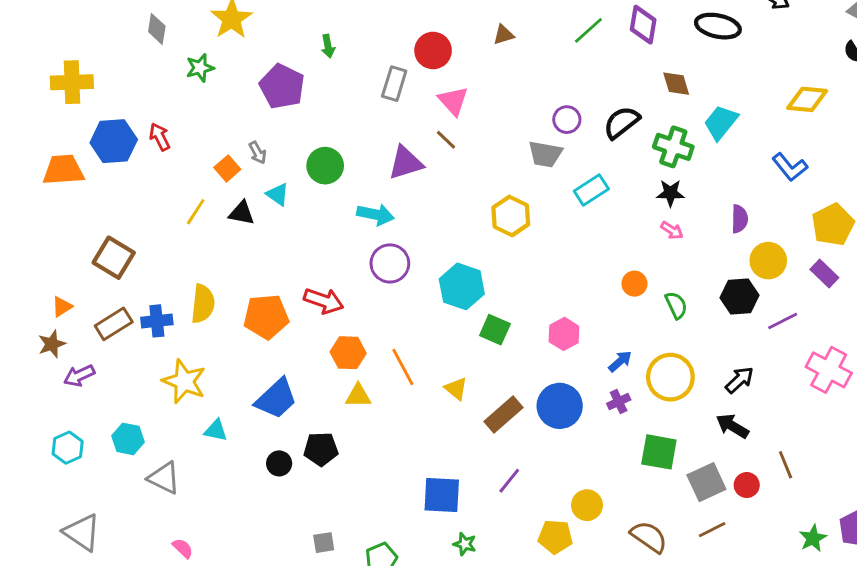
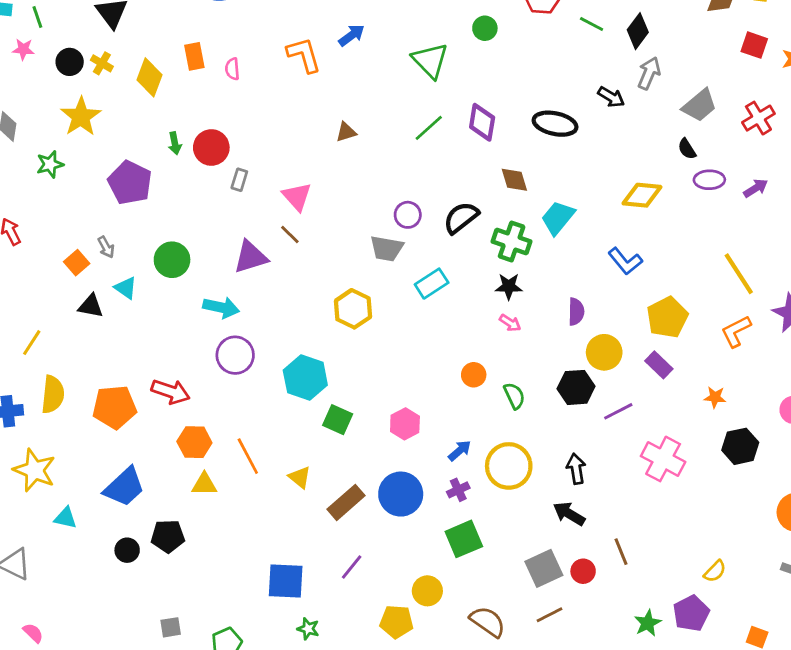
red circle: (433, 51) -> (211, 147), moved
gray rectangle: (394, 84) -> (239, 180), size x0.7
yellow line: (196, 212) -> (32, 343), moved
black arrow: (739, 380) -> (576, 469), turned -56
green square: (659, 452) -> (464, 539), moved, turned -33

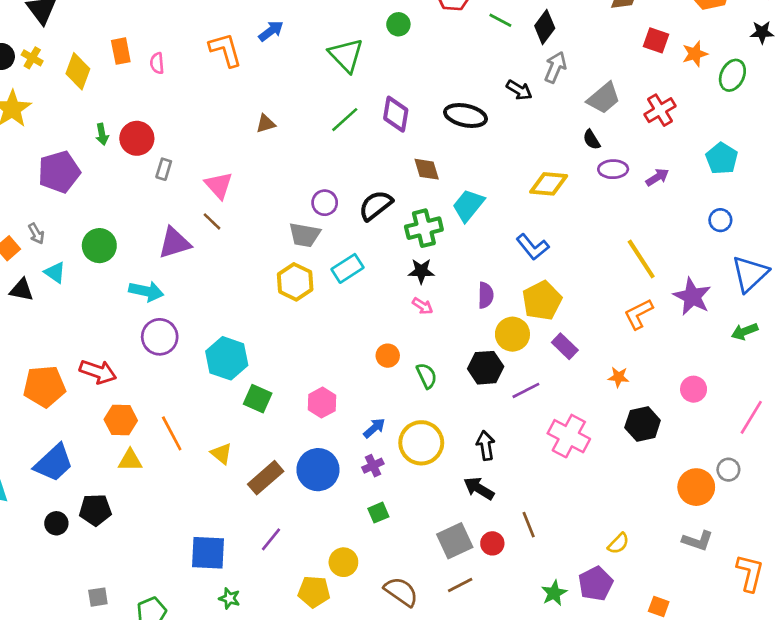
purple pentagon: (130, 183) -> (59, 172), turned 30
green cross: (512, 241) -> (424, 228), turned -33
yellow hexagon: (353, 309) -> (295, 282), moved
yellow pentagon: (667, 317) -> (542, 301), moved
green square: (464, 539) -> (378, 513), size x0.6

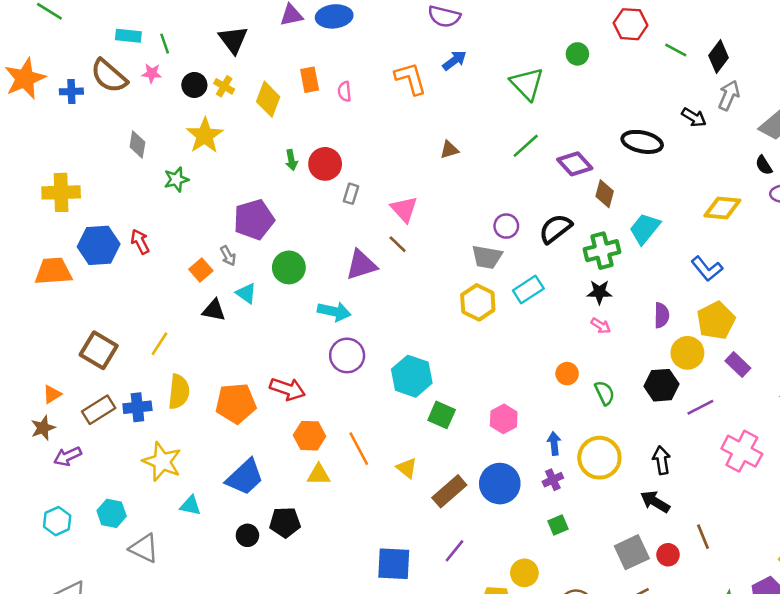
purple diamond: (396, 114) -> (575, 164), moved, turned -52
brown diamond: (427, 169) -> (605, 194), turned 32
purple pentagon: (59, 172) -> (254, 220), moved
blue arrow: (374, 428) -> (554, 443), turned -55

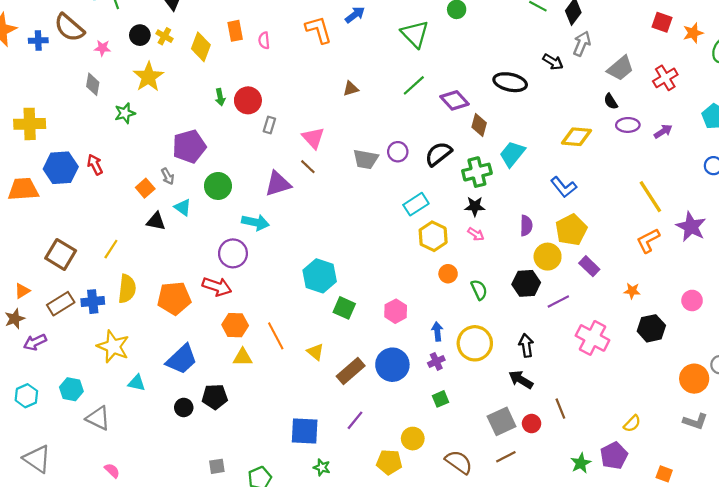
pink star: (152, 73) -> (102, 48), moved
gray trapezoid: (487, 257) -> (366, 159), moved
yellow hexagon: (478, 302) -> (433, 236), moved
purple circle: (347, 355) -> (233, 253), moved

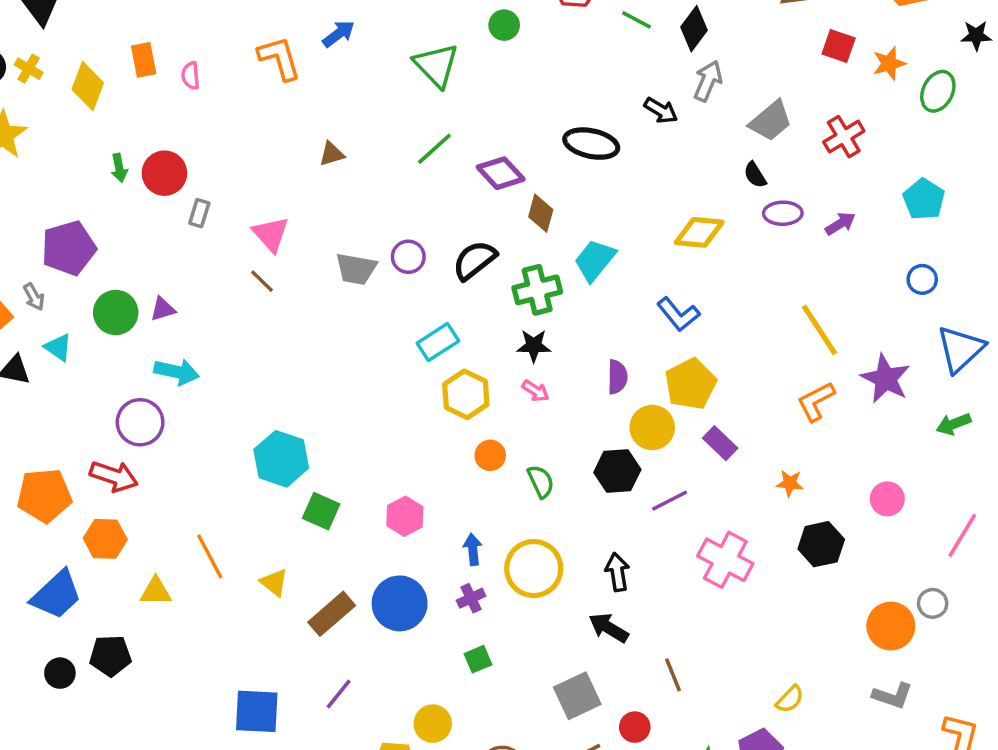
purple triangle: (278, 184) -> (163, 309), moved, size x0.6
orange hexagon: (235, 325) -> (105, 539), moved
red circle: (532, 424) -> (635, 727), moved

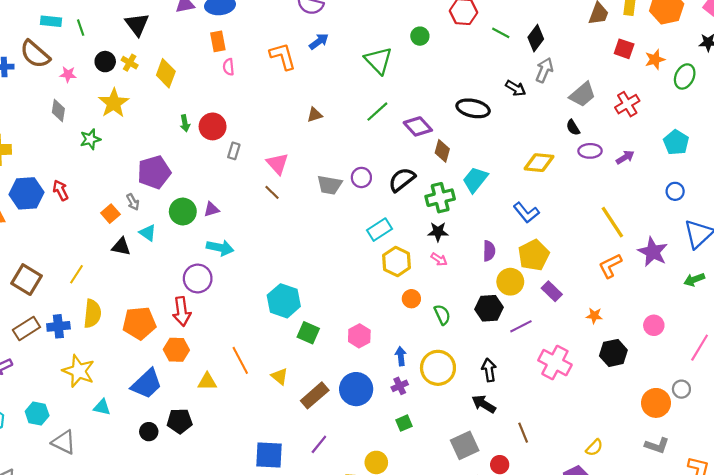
orange rectangle: (144, 60) -> (218, 41), moved
red arrow: (114, 476) -> (182, 311), turned 64

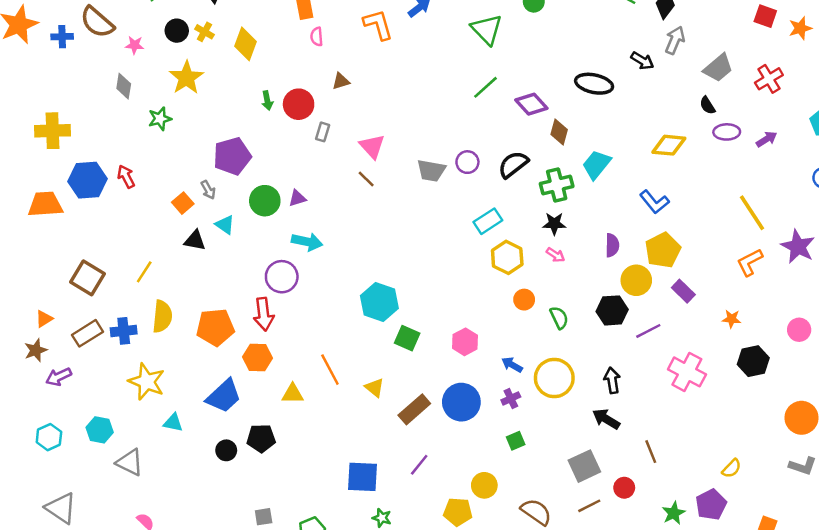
brown triangle: (315, 115) -> (341, 81), moved
blue arrow: (401, 356) -> (512, 365), turned -54

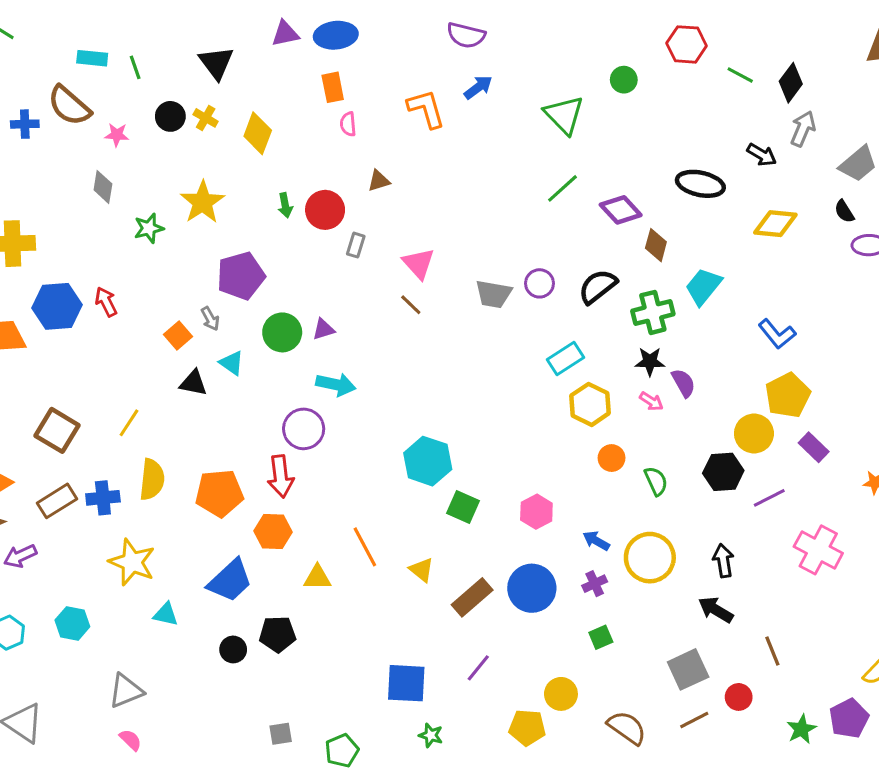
yellow star: (186, 78) -> (203, 202), moved
yellow diamond: (669, 145) -> (775, 224), moved
purple semicircle: (612, 245) -> (684, 383), moved, turned -30
gray triangle: (130, 462) -> (126, 691), moved, turned -48

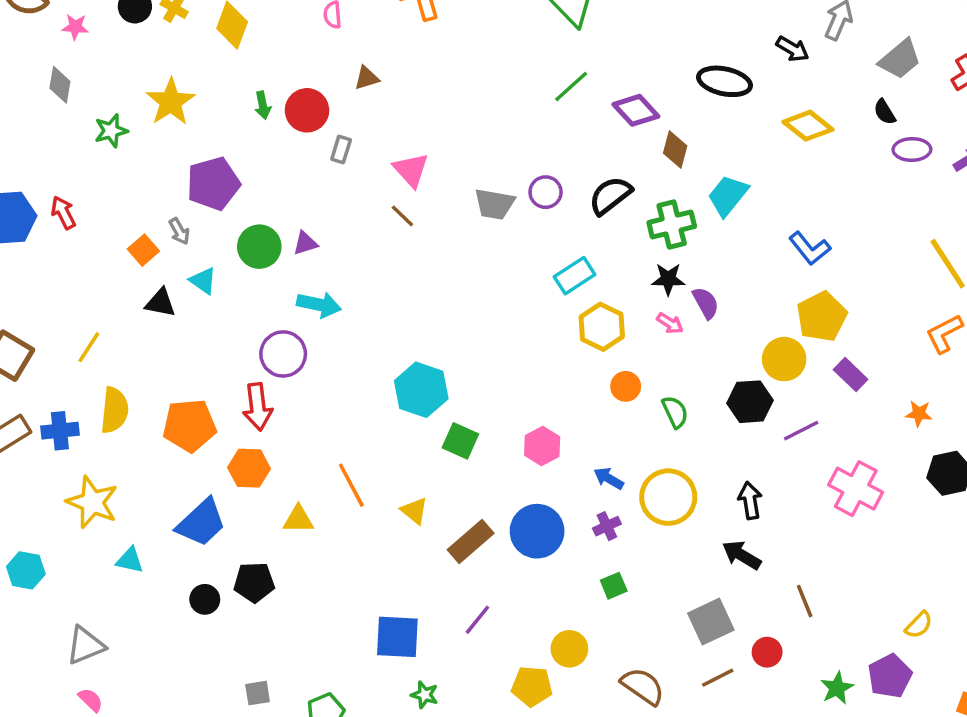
yellow diamond: (775, 224) -> (808, 126), turned 33

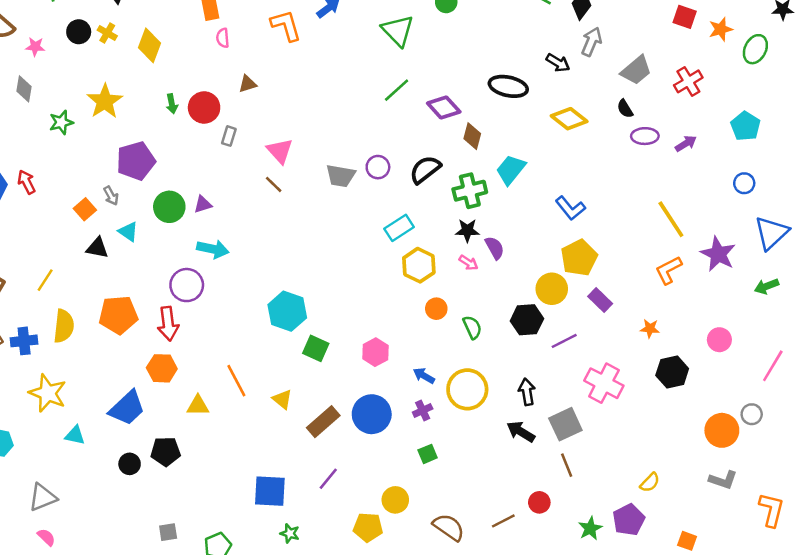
orange pentagon: (189, 426) -> (118, 315), moved
gray square: (711, 622) -> (565, 424), moved

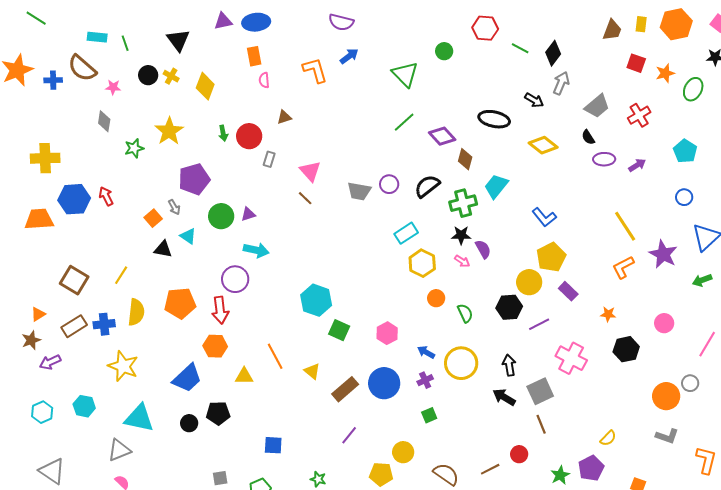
cyan triangle: (75, 435) -> (139, 418), moved, size x1.8
blue square: (270, 491) -> (273, 445), moved, size x0.7

